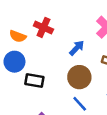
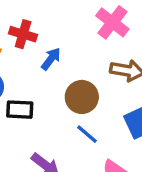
blue arrow: (77, 48) -> (51, 59), moved

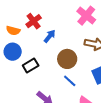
red cross: (23, 34) -> (34, 21), turned 35
black rectangle: (20, 110) -> (31, 65), turned -35

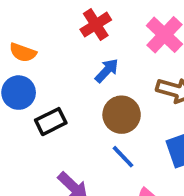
red cross: (34, 21) -> (96, 25), moved
blue arrow: (50, 36) -> (107, 71), moved

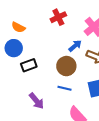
blue arrow: (107, 71) -> (75, 46), moved
blue line: (123, 157) -> (65, 88), turned -40

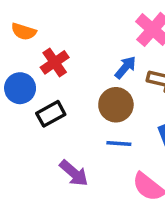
red cross: (58, 17) -> (55, 62), moved
orange semicircle: (18, 27) -> (24, 32), moved

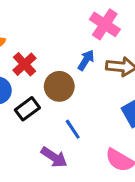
brown circle: (116, 105) -> (59, 86), moved
blue line: (119, 144) -> (73, 129), moved, turned 60

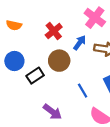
red cross: (24, 64) -> (54, 31), moved
blue line: (73, 129) -> (83, 91), moved

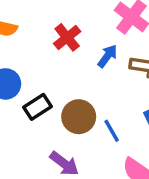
brown circle: (59, 61) -> (79, 117), moved

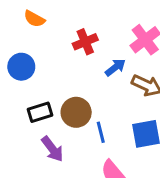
black rectangle: (37, 107) -> (40, 112), moved

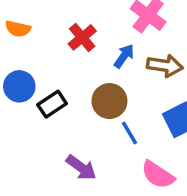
black rectangle: (40, 112) -> (52, 104), moved
brown circle: (76, 112) -> (109, 101), moved

